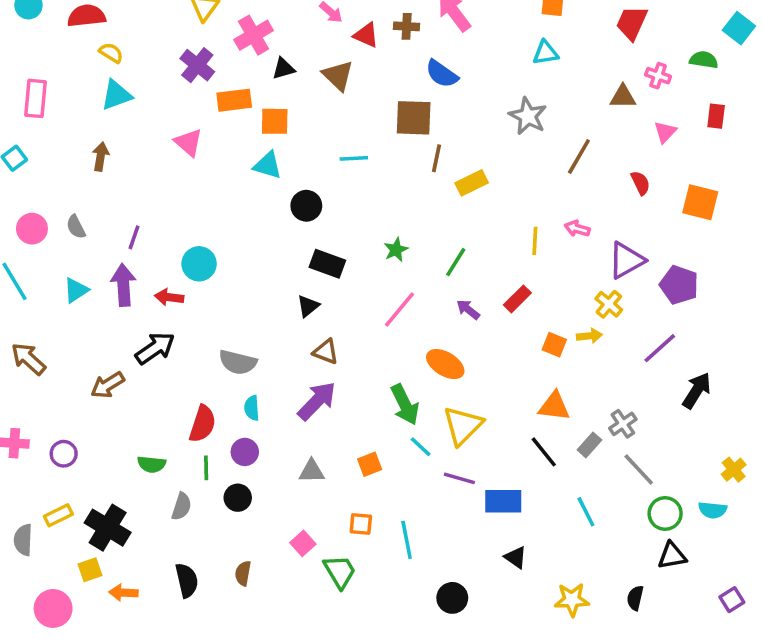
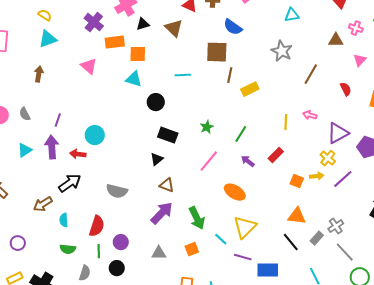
purple line: (660, 348) -> (343, 179), moved
green arrow: (405, 404) -> (197, 218), moved
cyan semicircle: (252, 408) -> (64, 220), moved

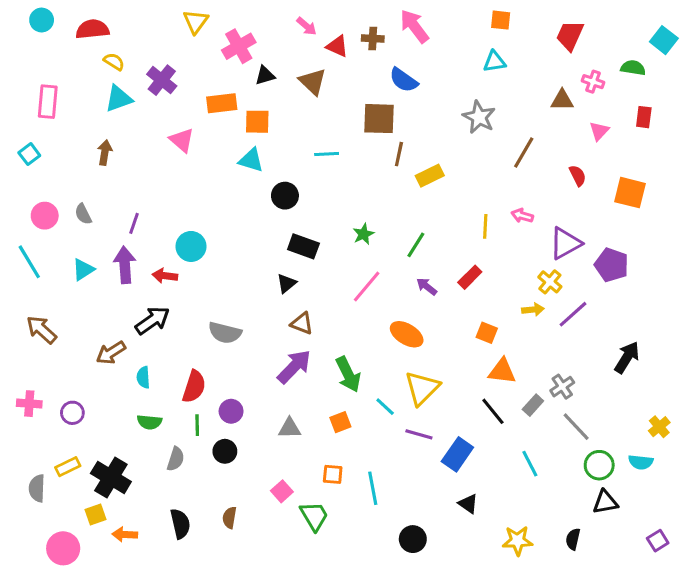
purple cross: (94, 22) -> (162, 80), moved
orange square: (297, 181) -> (487, 333), moved
blue rectangle: (268, 270) -> (457, 454), turned -55

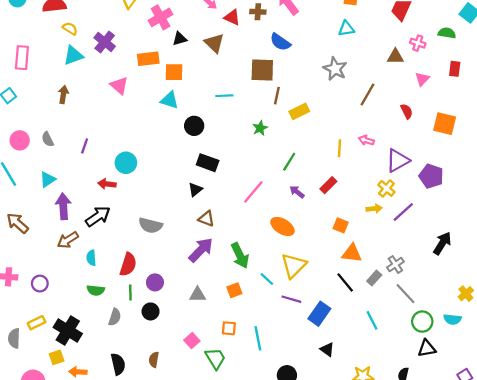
green star: (364, 234) -> (260, 128), moved
purple arrow: (125, 265) -> (63, 206), moved

